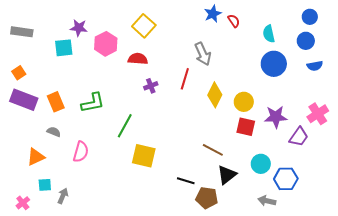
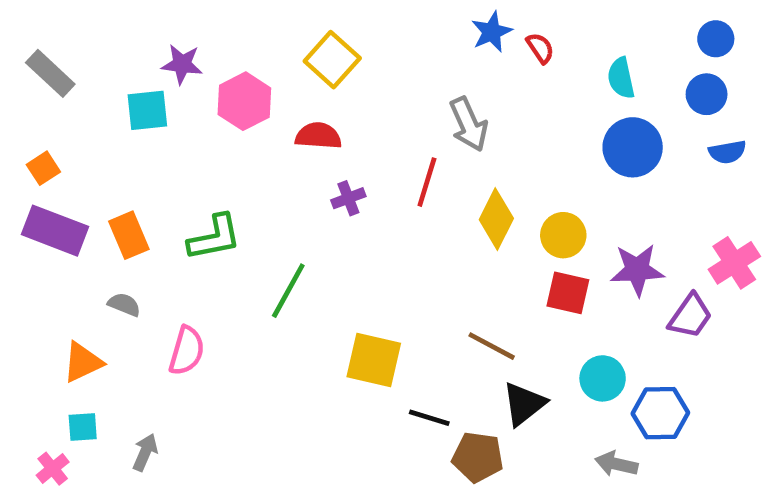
gray rectangle: (22, 32) -> (50, 73), turned 35
yellow square: (144, 156) -> (374, 360), moved
cyan square: (45, 185) -> (83, 427), moved

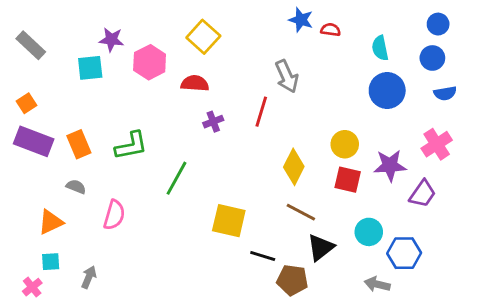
blue star: (492, 32) -> (301, 20), turned -30
red semicircle: (540, 48) -> (331, 30), turned -48
yellow diamond: (496, 219) -> (294, 167), moved
pink cross: (734, 263) -> (437, 144), moved

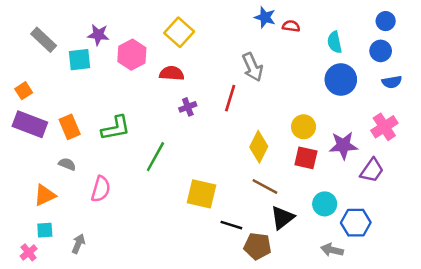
gray rectangle: (31, 45) -> (44, 40), moved

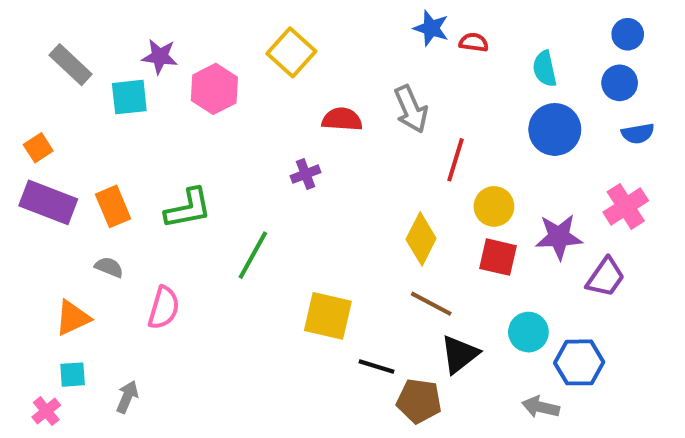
red semicircle: (172, 73) -> (342, 119), moved
red line: (230, 98) -> (455, 160), moved

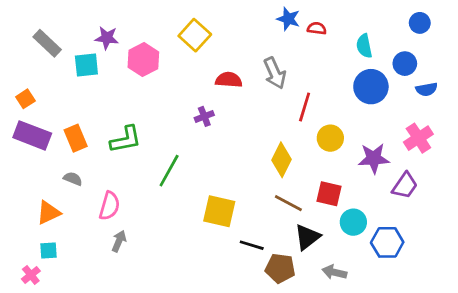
blue circle: (620, 83) -> (405, 64), moved
red square: (498, 257) -> (329, 194), moved
gray arrow: (127, 397) -> (119, 241), moved
gray arrow: (541, 407) -> (334, 272), moved

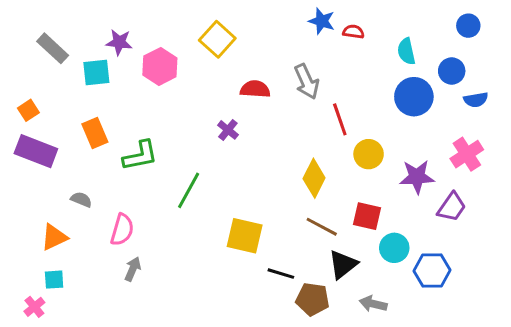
red line: (305, 107) -> (340, 119), turned -36
purple cross: (204, 116) -> (228, 130), turned -30
orange rectangle: (76, 138) -> (95, 133), moved

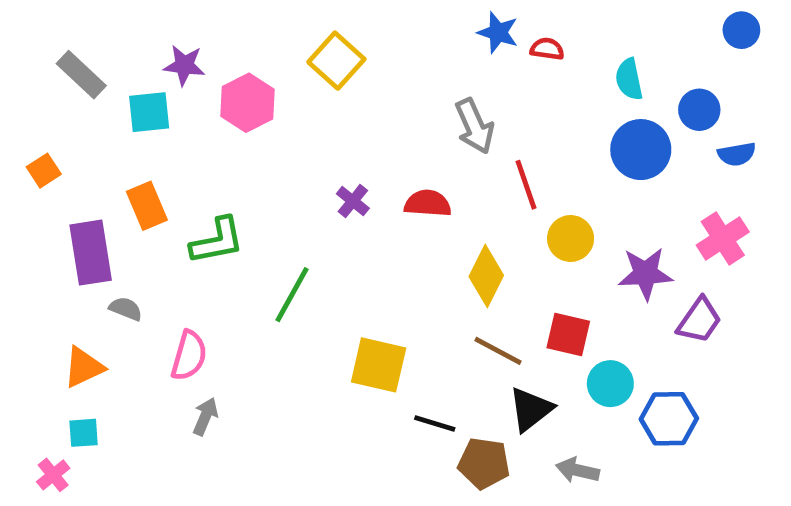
blue circle: (468, 26) -> (741, 30), moved
red semicircle: (255, 89) -> (428, 203), moved
purple rectangle: (36, 151) -> (91, 253), moved, turned 60

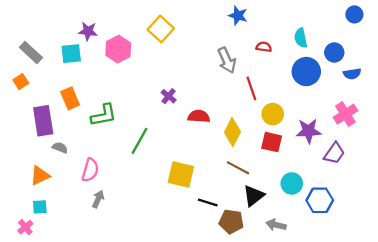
red semicircle: (547, 49) -> (264, 47), moved
gray rectangle: (81, 75) -> (31, 52), moved
red semicircle: (428, 203) -> (199, 116), moved
red square: (568, 334) -> (272, 142), moved

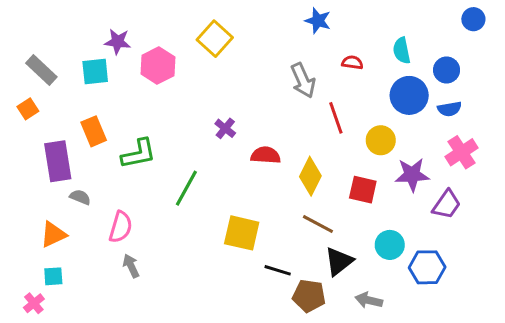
blue semicircle: (352, 74) -> (450, 109), moved
yellow circle: (273, 114) -> (381, 140), moved
gray arrow: (98, 199) -> (131, 266), turned -48

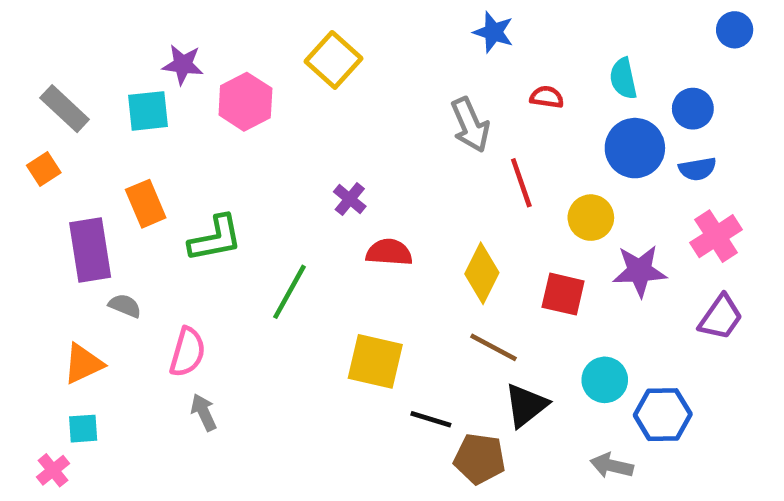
red semicircle: (266, 155) -> (389, 252), moved
purple trapezoid: (447, 205) -> (721, 317), moved
gray arrow: (369, 300) -> (612, 466), moved

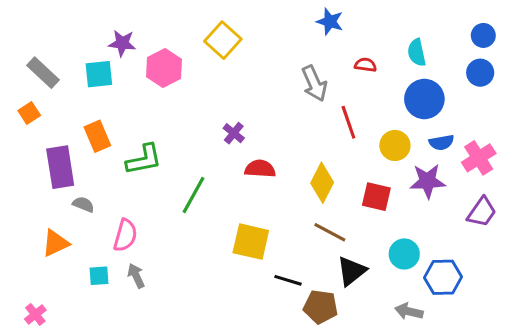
blue circle: (735, 30) -> (483, 35), moved
blue circle: (693, 109) -> (480, 73), moved
blue semicircle: (697, 169) -> (441, 142), moved
cyan square: (83, 429) -> (99, 276), moved

